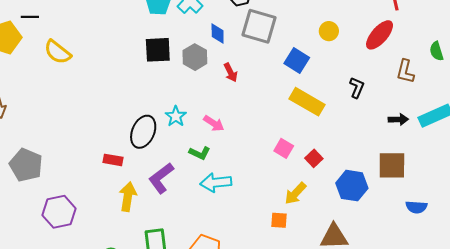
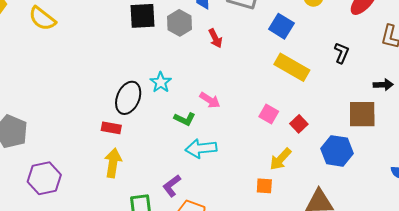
pink arrow: (214, 123) -> (210, 100), moved
red rectangle: (113, 160) -> (111, 128), moved
brown square: (392, 165) -> (362, 114), moved
purple L-shape: (161, 178) -> (172, 186), moved, size x0.7

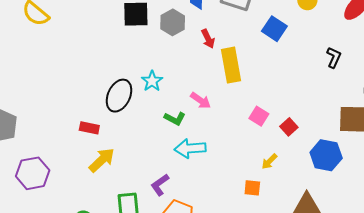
yellow rectangle: (292, 67) -> (231, 65), moved, turned 48
red rectangle: (111, 128) -> (89, 128), moved
yellow arrow: (281, 159) -> (269, 161), size x0.7
yellow arrow: (113, 163) -> (102, 160), turned 36

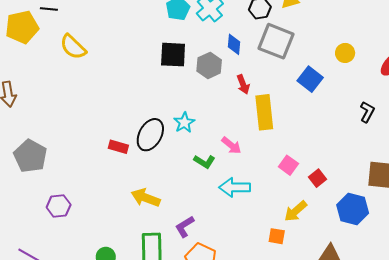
red rectangle: (89, 128) -> (118, 147), moved
cyan arrow: (190, 148) -> (235, 187), moved
yellow arrow: (102, 160) -> (146, 198), moved, turned -120
yellow arrow: (269, 161) -> (296, 211), size x1.4
purple hexagon: (33, 173) -> (59, 206), size x0.7

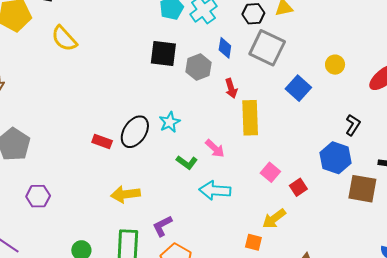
yellow arrow: (146, 198) -> (125, 194), turned -32
blue hexagon: (353, 209) -> (336, 158), moved

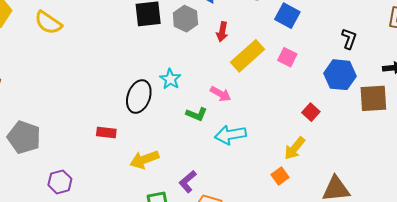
red arrow: (231, 88) -> (222, 32), turned 42
yellow rectangle: (250, 118) -> (248, 56), turned 64
red rectangle: (102, 141) -> (106, 132), moved
pink square: (270, 172) -> (287, 57), moved
orange square: (253, 242) -> (280, 176), turned -36

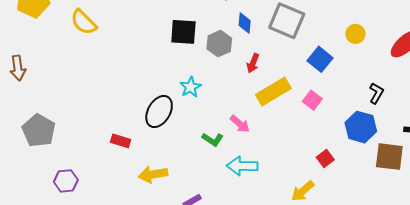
cyan star: (170, 79) -> (191, 87), moved

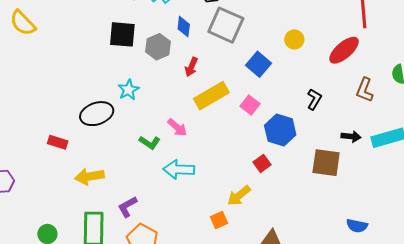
black ellipse: (159, 112) -> (97, 114), turned 40
blue hexagon: (361, 127) -> (280, 130), moved

